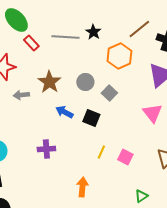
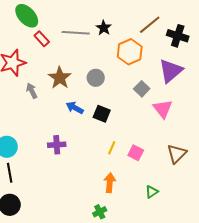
gray square: (109, 93) -> (142, 89), moved
gray arrow: (21, 95) -> (32, 91), turned 70
orange arrow: (82, 187) -> (110, 183), moved

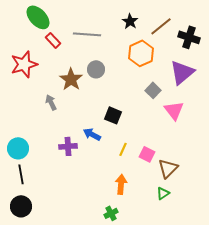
black star: (104, 28) -> (130, 21), moved
gray circle: (96, 78) -> (96, 69), moved
gray arrow: (32, 91) -> (51, 102), moved
blue arrow: (75, 108) -> (92, 134), moved
brown triangle: (177, 154) -> (168, 168), moved

